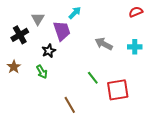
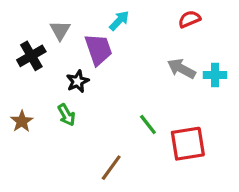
red semicircle: (136, 12) -> (189, 19), moved
gray arrow: (104, 44) -> (181, 69), moved
brown star: (14, 67) -> (22, 121), moved
brown line: (70, 105) -> (111, 168), turned 66

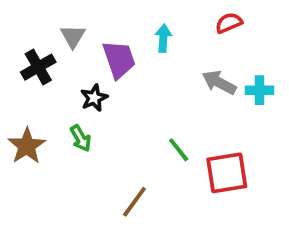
cyan arrow: (119, 21) -> (163, 38), moved, turned -40
brown star: (22, 121) -> (27, 146), size x1.4

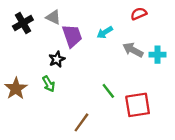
gray triangle: (73, 36) -> (53, 17), moved, turned -35
cyan arrow: (163, 38) -> (105, 32), moved, turned -126
black cross: (38, 67) -> (23, 23), moved

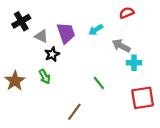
gray triangle: (53, 17) -> (41, 36), moved
cyan cross: (157, 55) -> (134, 63), moved
red square: (138, 105) -> (143, 98), moved

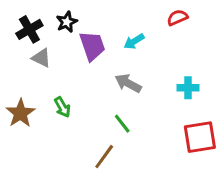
gray triangle: (41, 36) -> (41, 58), moved
gray arrow: (121, 46) -> (128, 83), moved
black star: (52, 54) -> (67, 22), moved
green line: (99, 83) -> (122, 124), moved

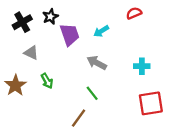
gray triangle: (41, 58) -> (31, 53), moved

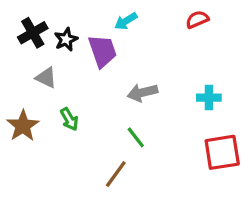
black star: (50, 17) -> (66, 39), moved
cyan arrow: (101, 31) -> (126, 21), moved
gray arrow: (97, 63) -> (142, 93), turned -42

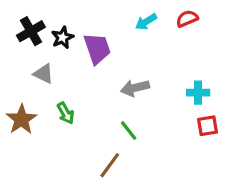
cyan arrow: (126, 21) -> (146, 22), moved
red square: (222, 152) -> (208, 126), moved, size x0.6

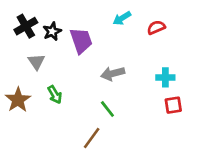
red semicircle: (187, 19) -> (156, 27), moved
gray triangle: (44, 74) -> (36, 62), turned 30

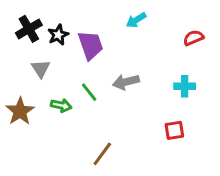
red semicircle: (156, 27) -> (193, 38), moved
green arrow: (55, 95) -> (61, 105), turned -48
red square: (173, 105) -> (174, 130), moved
green line: (107, 109) -> (89, 92), moved

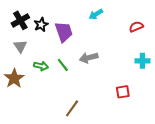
gray triangle: (41, 69) -> (20, 46), moved
cyan cross: (185, 86) -> (142, 61), moved
green arrow: (61, 105) -> (41, 66), moved

